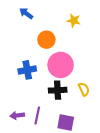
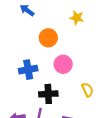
pink circle: (61, 65) -> (63, 64), size x0.7
black cross: (58, 90) -> (48, 94), moved

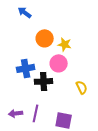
yellow star: (77, 18) -> (65, 44), moved
black cross: (48, 94) -> (44, 81), moved

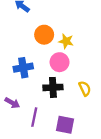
black cross: (44, 81) -> (53, 87), moved
purple arrow: (16, 113) -> (12, 103), moved, turned -144

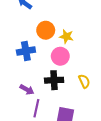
blue cross: (23, 68) -> (26, 51), moved
purple arrow: (12, 103) -> (27, 90), moved

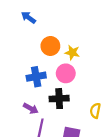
blue cross: (26, 51) -> (36, 77), moved
yellow semicircle: (84, 81) -> (95, 111), moved, turned -144

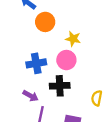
orange circle: (50, 46) -> (45, 22), moved

